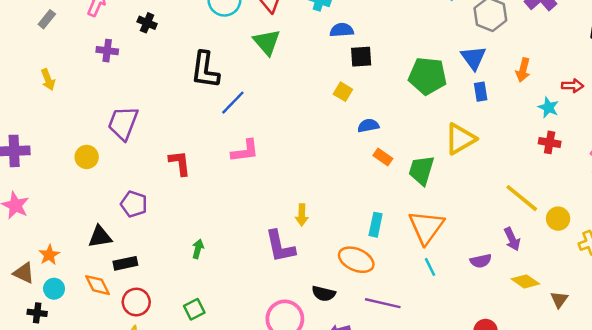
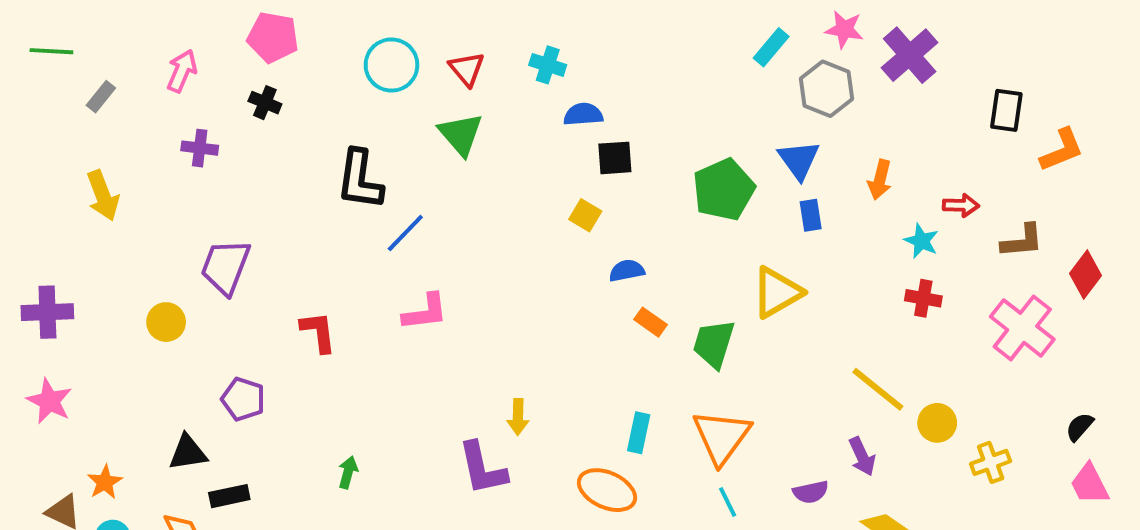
green pentagon: (428, 76) -> (724, 190), turned -30
yellow arrow: (48, 80) -> (103, 195), size x1.4

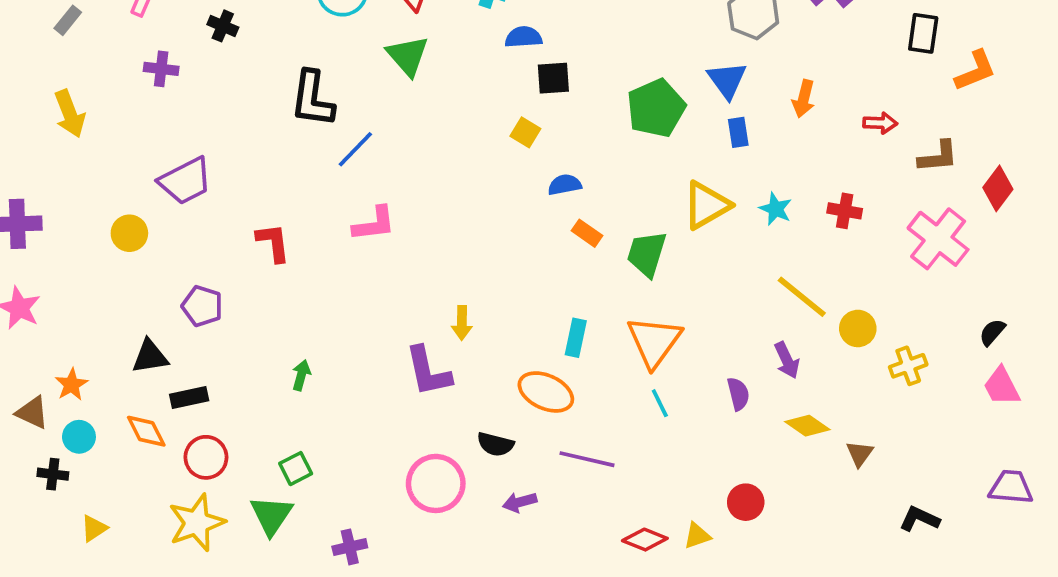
cyan star: (921, 241) -> (776, 209), moved
purple trapezoid: (225, 267) -> (185, 181), turned -138
purple semicircle: (811, 492) -> (738, 394), turned -92

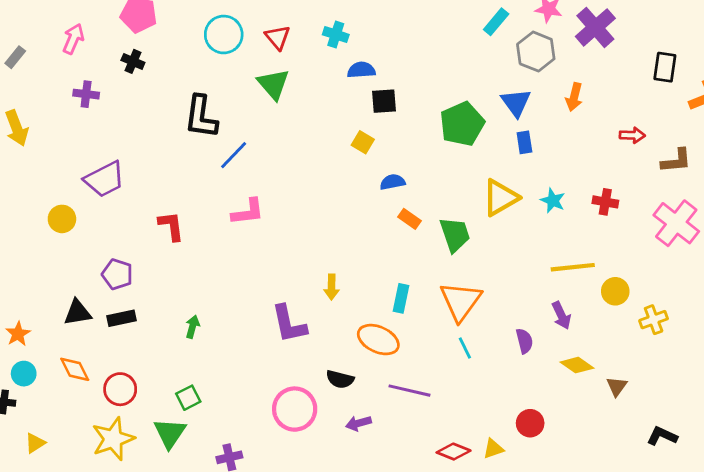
orange arrow: (804, 99) -> (574, 97), moved
green trapezoid: (647, 254) -> (455, 235), turned 144
yellow line: (802, 297) -> (573, 267), turned -45
yellow arrow: (462, 323) -> (332, 287), moved
black rectangle: (189, 398) -> (122, 318), moved

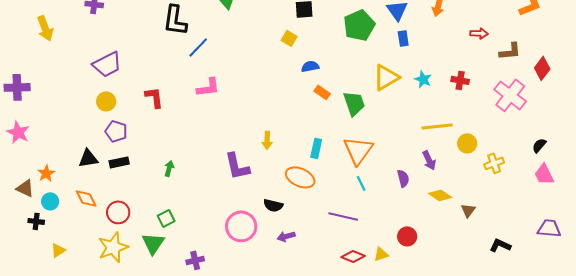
yellow circle: (62, 219) -> (106, 101), moved
purple line: (410, 391) -> (343, 216), moved

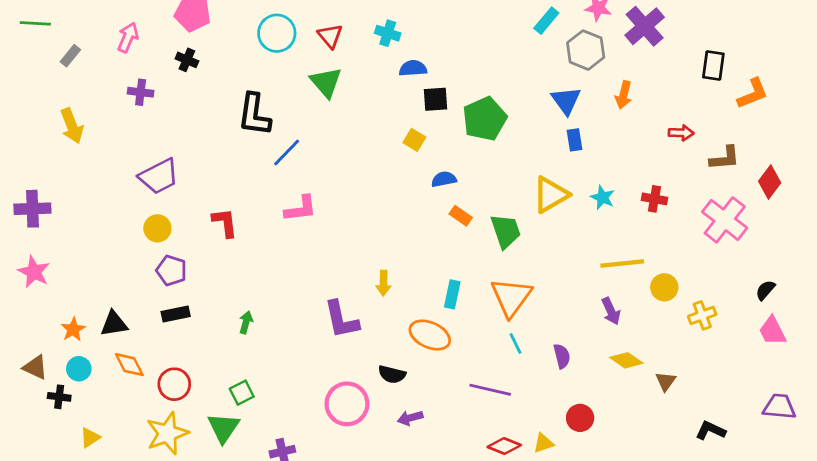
green pentagon: (359, 25) -> (485, 119), moved
black triangle: (88, 158) -> (114, 324), moved
purple semicircle: (403, 178) -> (562, 356), moved
brown triangle: (25, 188) -> (35, 367), moved

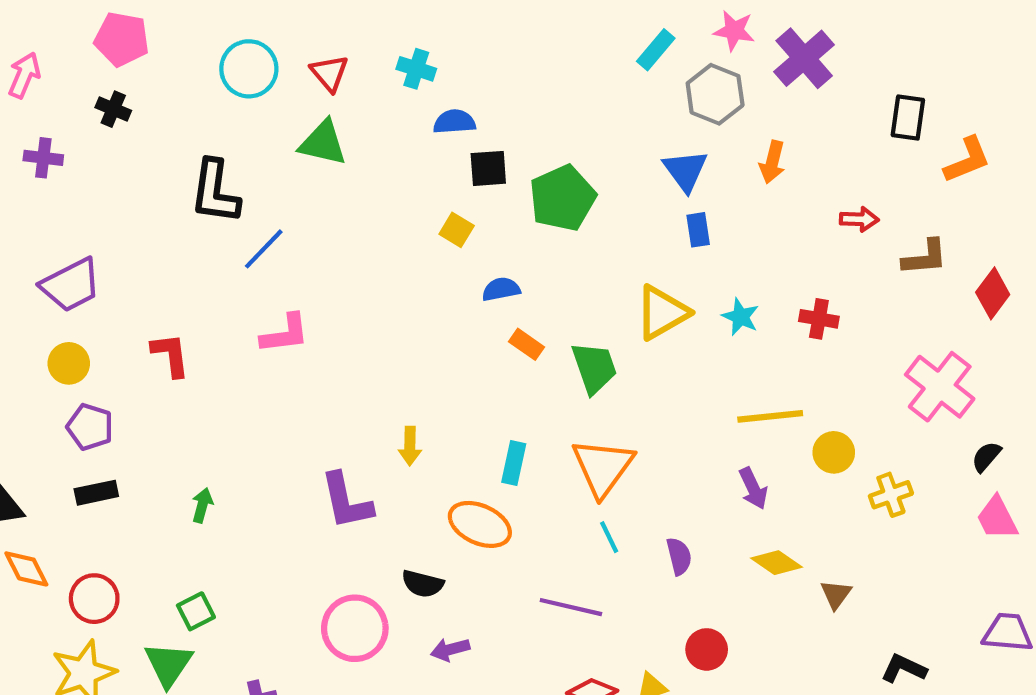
green triangle: (326, 82) -> (323, 143), turned -36
pink cross: (725, 220) -> (940, 387), moved

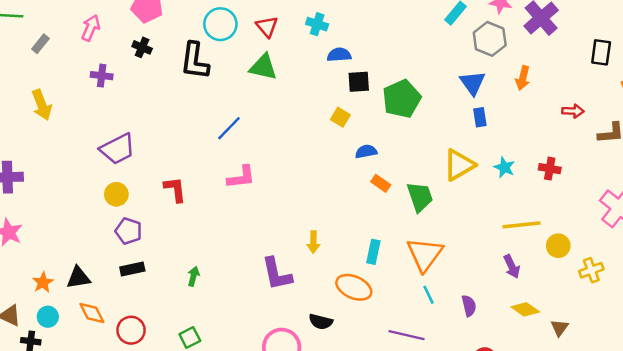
black L-shape: (215, 192) -> (195, 61), moved

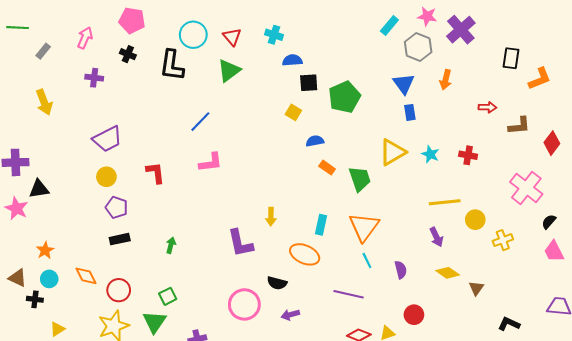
green triangle: (263, 67) -> (229, 70), turned -50
black triangle: (78, 278) -> (39, 189), moved

